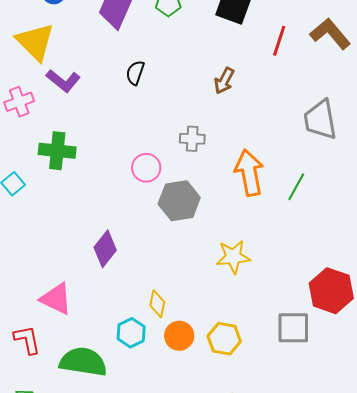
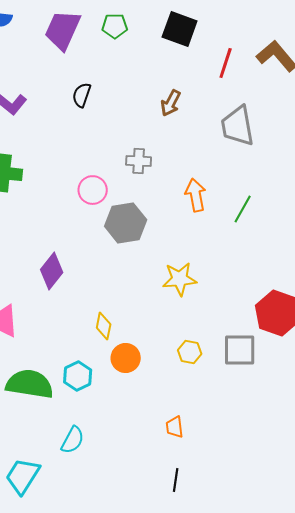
gray trapezoid: (320, 120) -> (238, 126), moved
orange arrow: (249, 173) -> (196, 195), size x0.7
cyan hexagon: (131, 333) -> (78, 376), moved
yellow hexagon: (224, 339) -> (190, 352), moved, size x0.7

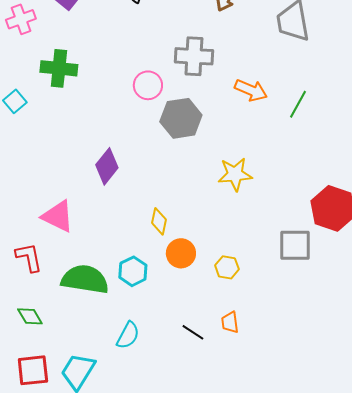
gray cross: (139, 161) -> (194, 56), size x1.5
orange arrow: (196, 195) -> (251, 90), turned 124
yellow hexagon: (190, 352) -> (227, 267), moved
black line: (176, 480) -> (193, 332), moved, turned -65

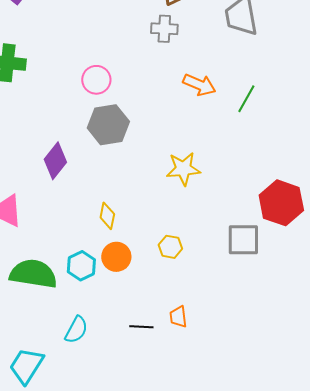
gray cross: (194, 56) -> (164, 29), moved, size x0.7
gray hexagon: (181, 118) -> (108, 125), moved
orange circle: (181, 253) -> (116, 257), moved
yellow hexagon: (227, 267) -> (170, 247), moved
black line: (193, 332) -> (141, 327), turned -30

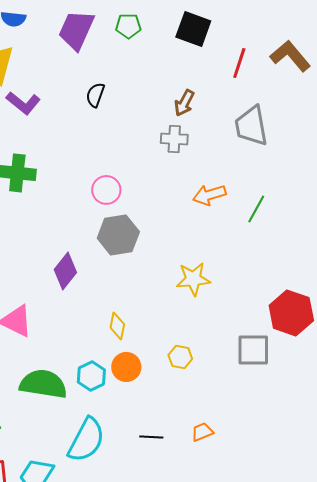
orange arrow: (199, 85) -> (209, 195), turned 140
orange trapezoid: (178, 317) -> (202, 432), moved, turned 75
cyan semicircle: (76, 330) -> (86, 440), size x1.6

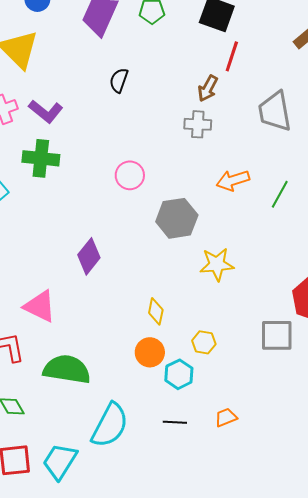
red line: (239, 63) -> (232, 56), moved
purple L-shape: (23, 103) -> (46, 111), moved
gray hexagon: (118, 235) -> (177, 218), moved
yellow diamond: (117, 326) -> (156, 311), moved
cyan hexagon: (91, 376) -> (179, 374), moved

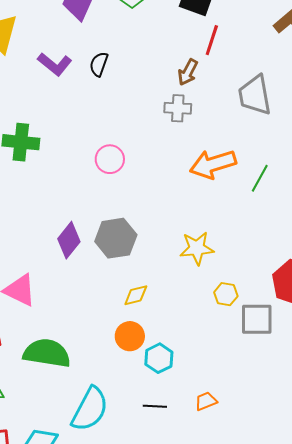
purple L-shape: (46, 111) -> (55, 64), moved
orange arrow: (233, 180) -> (213, 164), size x1.4
gray hexagon: (177, 218) -> (116, 238), moved
yellow diamond: (156, 311) -> (136, 295), turned 64
yellow hexagon: (204, 342) -> (226, 294), moved

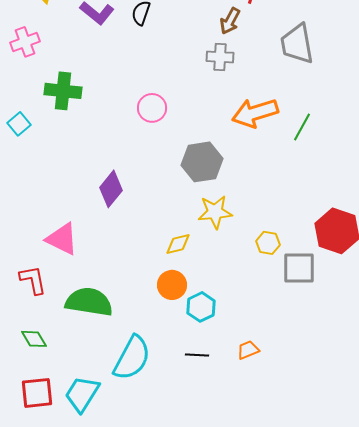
gray hexagon: (116, 238) -> (202, 162), moved
yellow star: (197, 248) -> (215, 212), moved

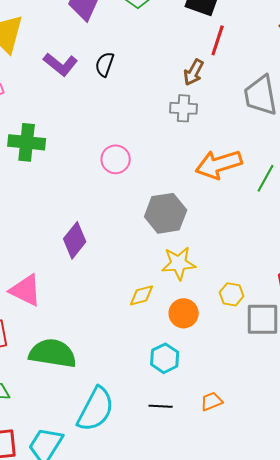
orange circle: (172, 285) -> (184, 313), moved

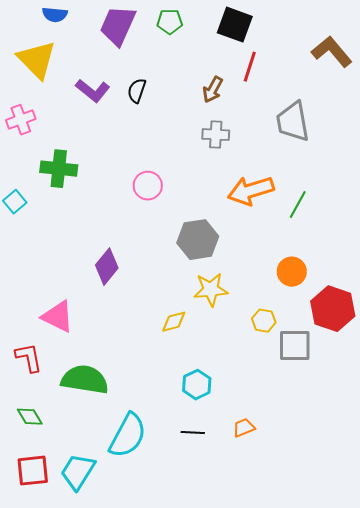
brown arrow: (194, 72) -> (213, 90), moved
orange circle: (184, 313) -> (292, 272), moved

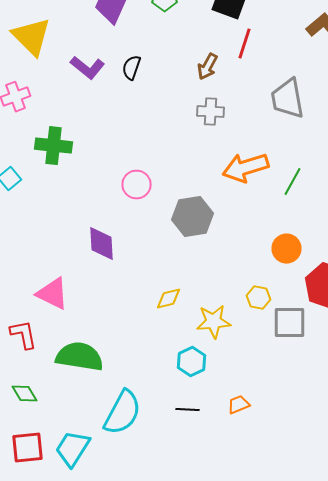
pink circle: (148, 186) -> (136, 185), moved
purple diamond: (107, 267) -> (102, 244), turned -42
yellow star: (211, 290) -> (214, 322), moved

